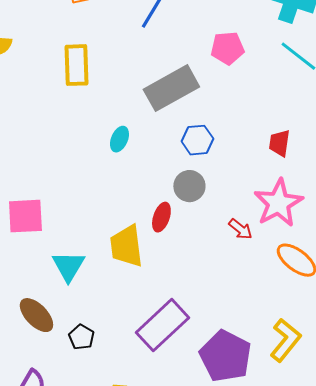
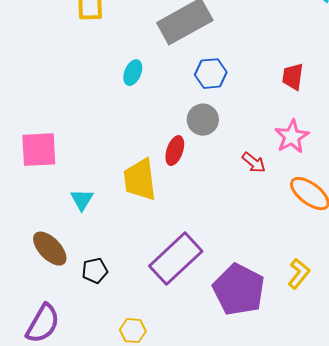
pink star: (278, 203) -> (292, 137), size x0.7
cyan triangle: (68, 266) -> (82, 200), size x0.7
black pentagon: (81, 337) -> (95, 271), turned 30
yellow L-shape: (285, 340) -> (299, 274), size x0.7

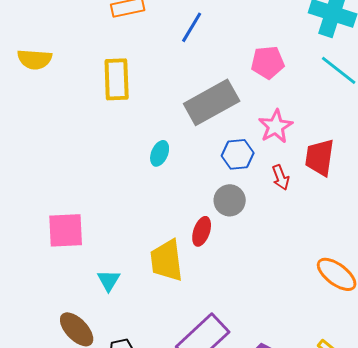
red trapezoid: (293, 77) -> (320, 157), size x1.4
pink star: (292, 137) -> (276, 126), moved
red arrow: (254, 163) -> (281, 177), moved, turned 30

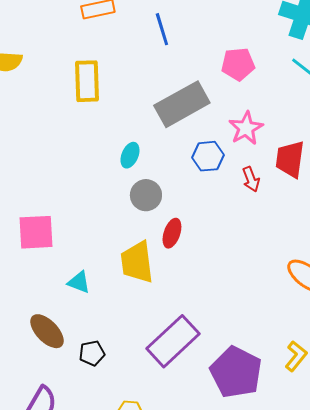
blue line: (192, 27) -> (162, 29), turned -48
gray circle: (230, 200) -> (146, 195), moved
cyan triangle: (109, 280) -> (79, 282), turned -40

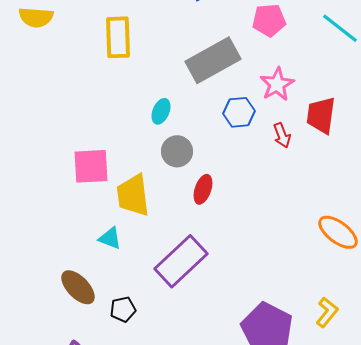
pink square: (36, 232) -> (91, 166), moved
yellow trapezoid: (137, 262) -> (133, 195), moved
purple rectangle: (173, 341) -> (181, 261), moved

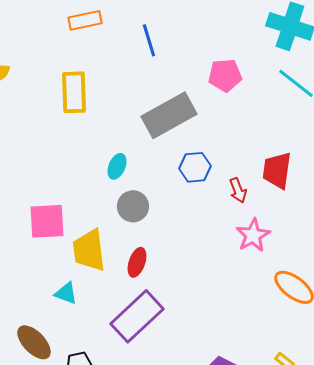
pink star: (277, 84) -> (253, 235), moved
red ellipse: (203, 189) -> (137, 262), moved

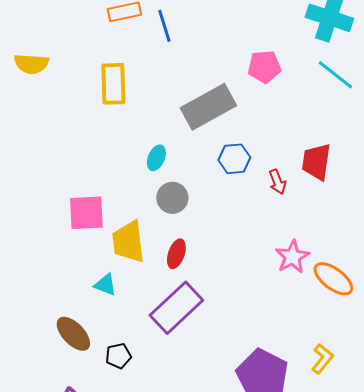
blue line: (149, 40) -> (164, 26), moved
pink star: (253, 235) -> (292, 257), moved

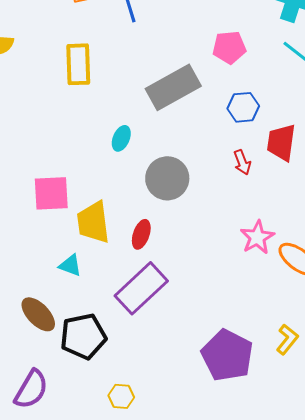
blue hexagon: (234, 159) -> (243, 107), moved
gray circle: (172, 198) -> (167, 178), moved, size x1.4
black pentagon: (118, 356) -> (83, 336), size x1.8

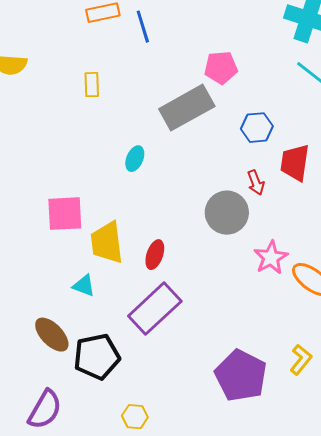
pink pentagon: (229, 47) -> (221, 68), moved
yellow rectangle: (78, 64) -> (92, 85), size x0.6
gray circle: (167, 178) -> (227, 213), moved

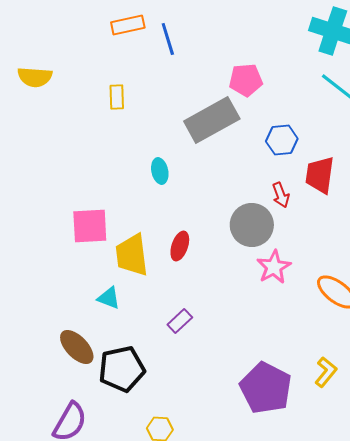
cyan ellipse: (135, 159) -> (160, 171), turned -35
red ellipse: (155, 255) -> (180, 246), moved
pink star: (271, 258) -> (274, 267), moved
purple rectangle: (155, 309) -> (180, 321), size x0.5

